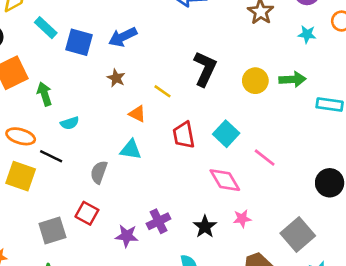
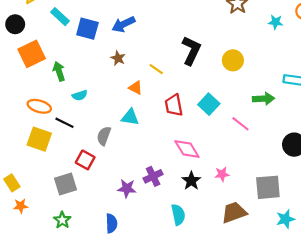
green arrow: (292, 79) -> (264, 99), moved
pink diamond: (225, 180) -> (187, 149), moved
red square: (87, 213) -> (85, 160), moved
gray square: (298, 234) -> (268, 187), turned 36

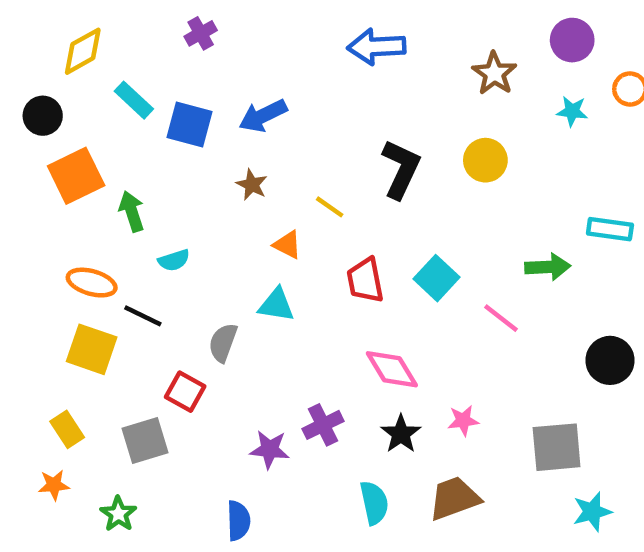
yellow circle: (233, 60) -> (485, 160), moved
yellow rectangle: (12, 183) -> (67, 429), moved
brown trapezoid: (234, 212) -> (454, 498), moved
green star: (62, 220) -> (118, 514), moved

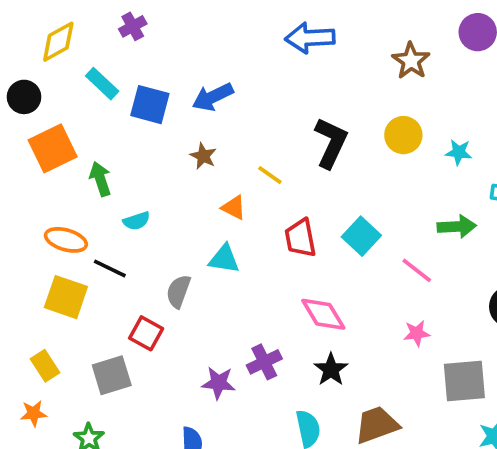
purple cross: (201, 33) -> (133, 26), moved
cyan star: (572, 111) -> (459, 152), moved
pink star: (463, 420) -> (417, 333), moved

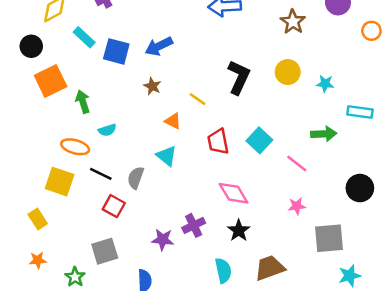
orange ellipse: (66, 240) -> (75, 147), moved
cyan triangle: (224, 259) -> (167, 156), turned 30
black line: (110, 268) -> (101, 174), moved
yellow rectangle: (45, 366) -> (38, 219), moved
gray square: (112, 375) -> (105, 251), moved

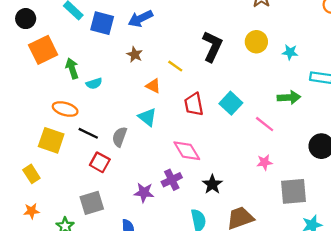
cyan semicircle: (107, 130) -> (94, 83), moved
pink diamond: (234, 193) -> (187, 151), moved

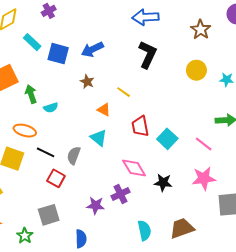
black L-shape: (212, 46) -> (148, 55), moved
cyan square: (231, 103) -> (167, 139), moved
pink star: (265, 162) -> (204, 178), size x1.6
black star: (212, 184) -> (163, 183), moved, turned -30

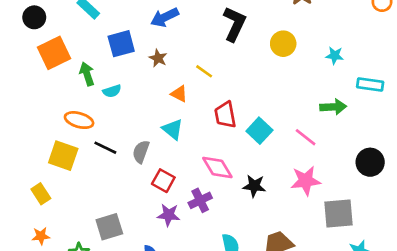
blue square: (58, 54) -> (121, 44), moved, turned -30
yellow circle: (196, 70) -> (283, 44), moved
red square: (56, 178) -> (163, 181), moved

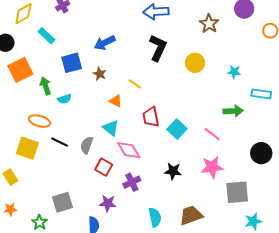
pink diamond: (217, 167) -> (129, 150), moved
purple star: (169, 215) -> (108, 203), moved

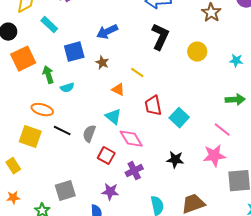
pink line: (212, 134) -> (222, 130), moved

